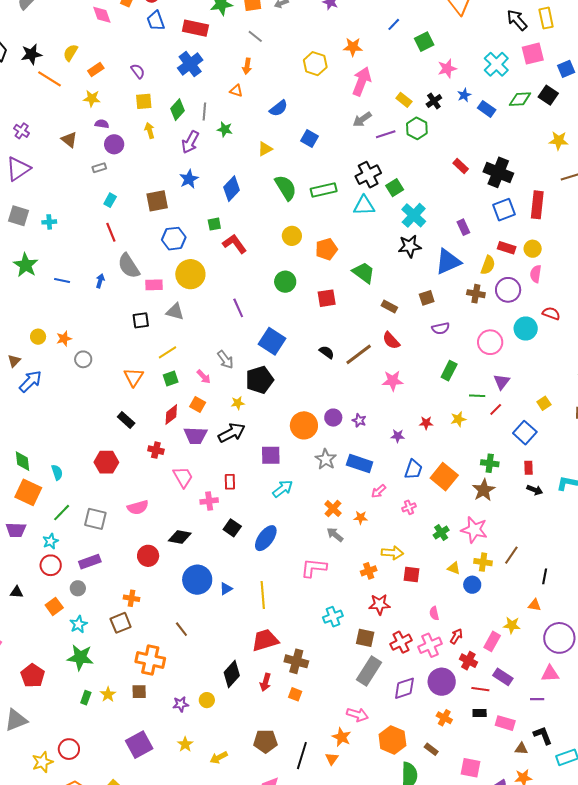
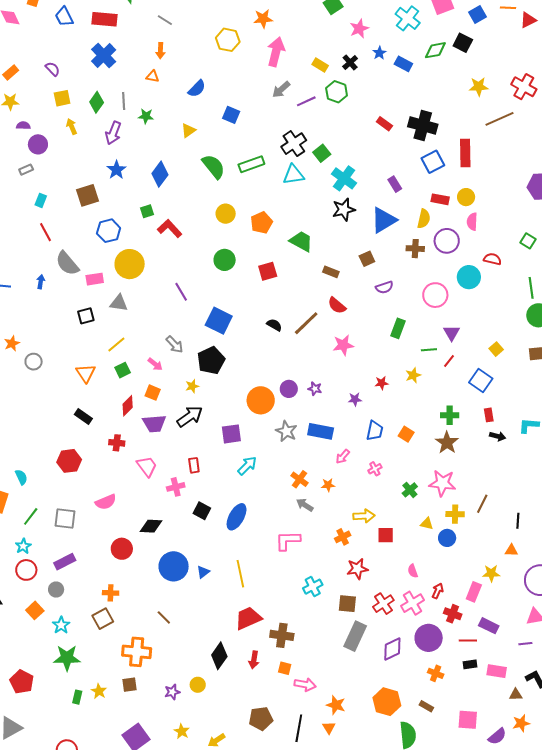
orange square: (444, 477) -> (406, 434), size x0.6
pink arrow: (357, 715) -> (305, 685), moved

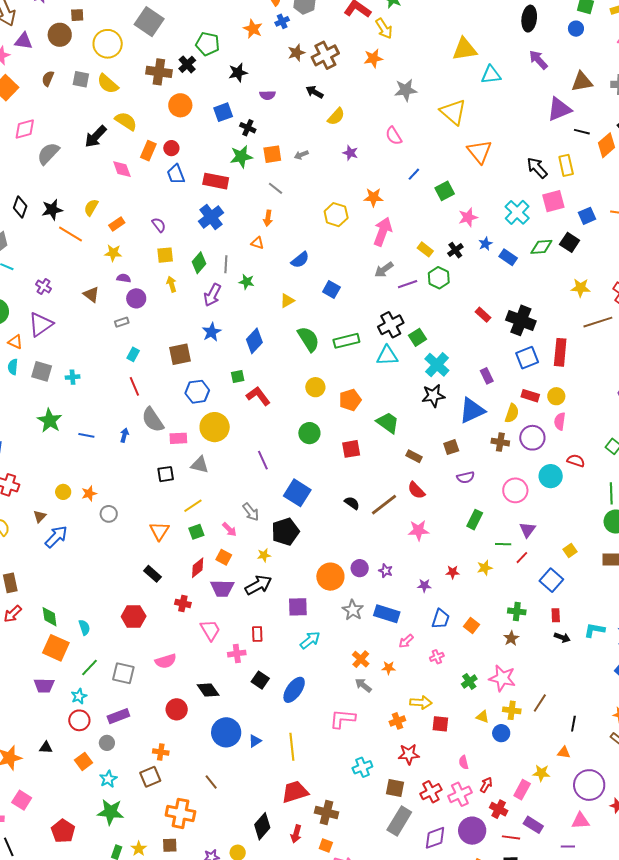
brown star: (447, 443) -> (511, 638), size x0.7
black diamond: (151, 526) -> (208, 690), turned 45

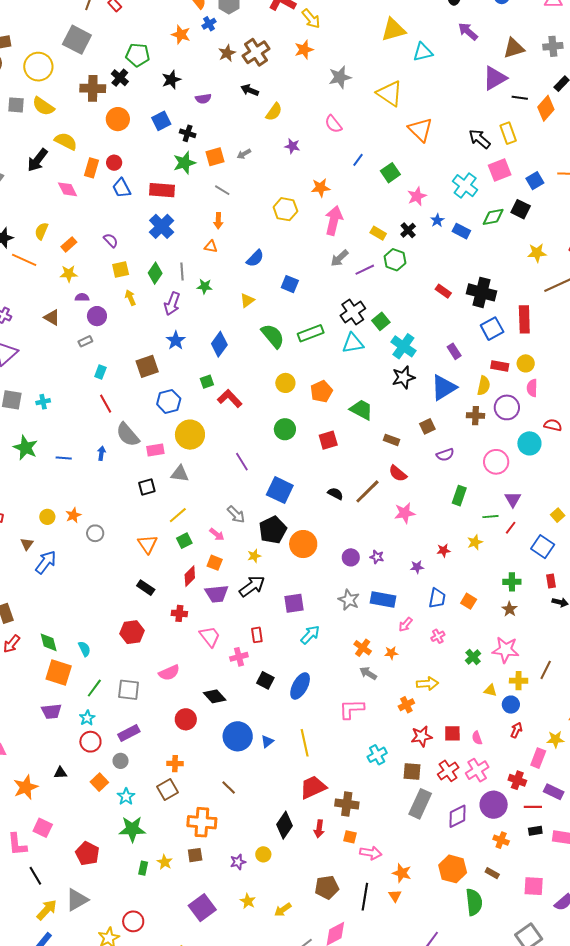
orange circle: (330, 577) -> (303, 544), moved
red square: (440, 724) -> (452, 733), moved
red arrow: (486, 785) -> (516, 730), moved

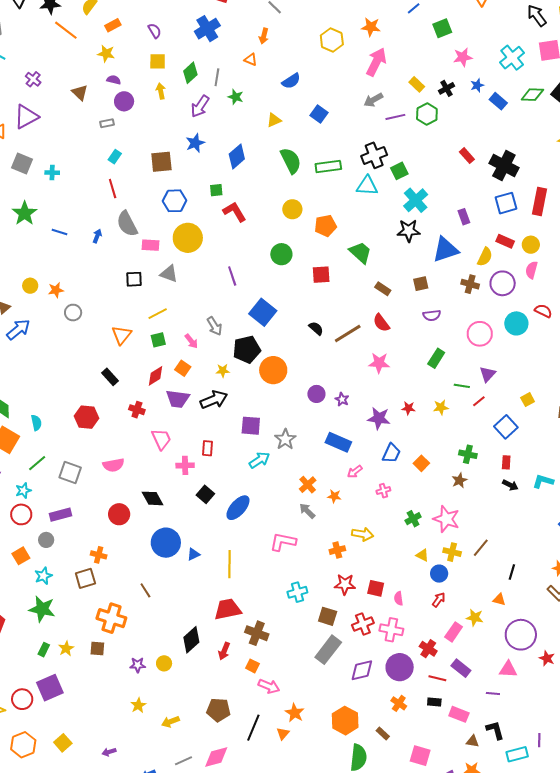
purple star: (417, 567) -> (379, 418), size x1.6
gray star: (349, 600) -> (285, 439), moved
pink cross: (477, 770) -> (391, 630), turned 30
purple square: (202, 908) -> (50, 688), moved

